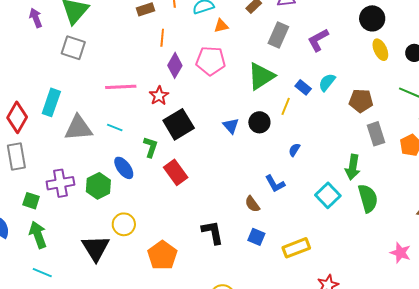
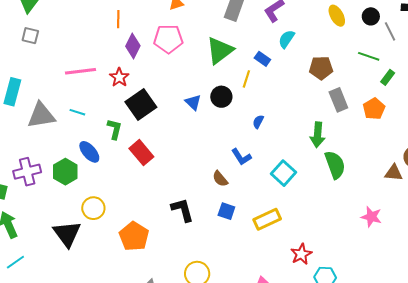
gray square: (73, 48) -> (30, 36), size x0.7
cyan semicircle: (327, 82) -> (287, 39), moved
cyan square: (328, 195) -> (283, 173), moved
cyan line: (42, 273) -> (15, 262), turned -54

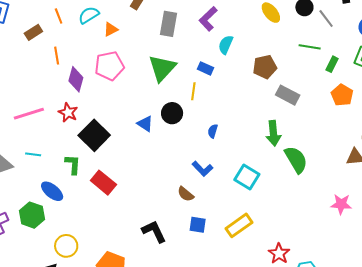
gray rectangle: (338, 100) -> (288, 95), turned -30
orange pentagon: (374, 109) -> (342, 95), moved

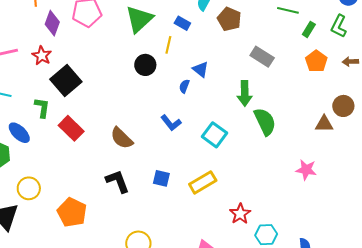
brown pentagon: (265, 67) -> (229, 19), moved, turned 30
blue triangle: (145, 124) -> (201, 69), moved
brown semicircle: (186, 194) -> (122, 138), moved, size x1.4

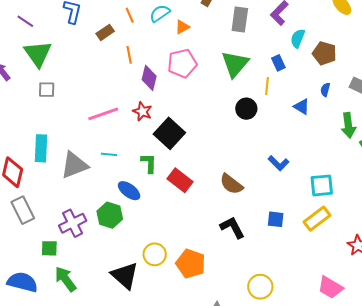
blue rectangle: (182, 23) -> (278, 63), turned 42
blue semicircle: (184, 86) -> (325, 90), moved
cyan square: (215, 135) -> (322, 185), moved, turned -35
yellow circle: (29, 188) -> (155, 254), moved

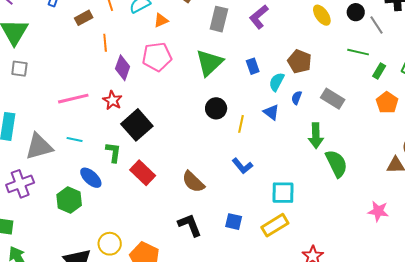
cyan semicircle: (298, 38) -> (277, 82), moved
yellow line: (267, 86) -> (241, 124), moved
purple cross: (73, 223) -> (20, 184), moved

